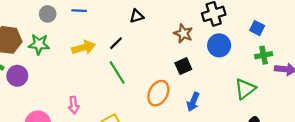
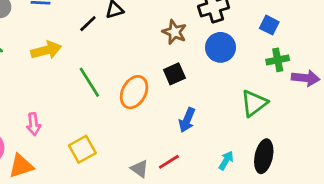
black line: (116, 43) -> (88, 24), moved
orange ellipse: (158, 93) -> (134, 92), moved

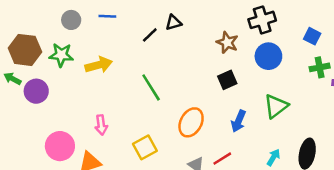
yellow arrow: (46, 50) -> (99, 65), moved
orange ellipse: (134, 92) -> (191, 122), moved
green triangle: (254, 103) -> (276, 106), moved

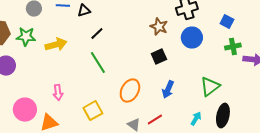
black triangle: (174, 22) -> (84, 11), moved
black line: (150, 35) -> (97, 34), moved
green triangle: (276, 106) -> (210, 87), moved

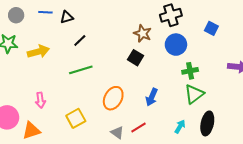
green cross: (233, 47) -> (190, 71), moved
black square: (159, 57) -> (135, 58), moved, turned -35
green line: (98, 63) -> (81, 70), turned -75

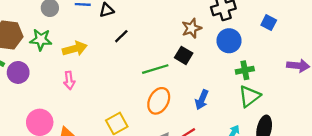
brown star: (143, 33) -> (192, 28), turned 30
green line: (81, 70) -> (155, 69), moved
pink arrow: (40, 100) -> (69, 80), moved

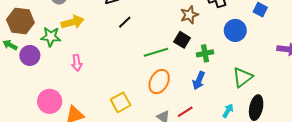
green star: (41, 40) -> (51, 37), moved
blue circle: (229, 41) -> (235, 30), moved
yellow arrow: (75, 49) -> (73, 22), moved
green cross: (245, 70) -> (205, 53), moved

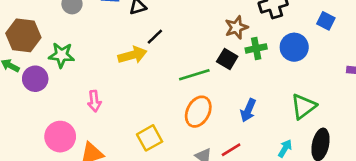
yellow arrow: (73, 22) -> (132, 55), moved
green cross: (205, 53) -> (256, 48), moved
pink arrow: (77, 63) -> (94, 101), moved

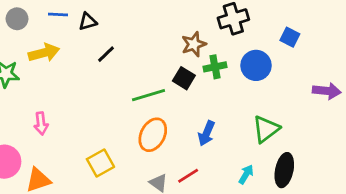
yellow arrow: (132, 55) -> (44, 53), moved

